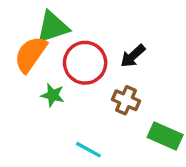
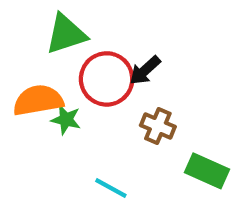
orange semicircle: (31, 54) -> (38, 100), moved, turned 45
black arrow: (133, 56) -> (145, 70), moved

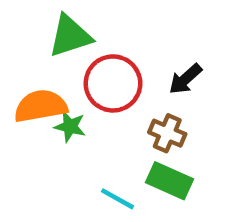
black arrow: (145, 70) -> (185, 79), moved
green rectangle: (207, 171) -> (170, 181), moved

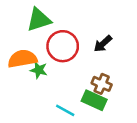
brown cross: (167, 133) -> (102, 84), moved

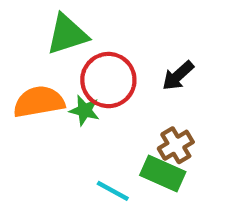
green star: (39, 70) -> (84, 110), moved
brown cross: (102, 84) -> (176, 145), turned 36

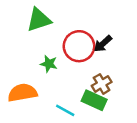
red circle: (108, 80) -> (79, 46), moved
orange semicircle: (39, 102) -> (22, 93), moved

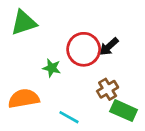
green triangle: (39, 20) -> (24, 23), moved
green rectangle: (94, 100) -> (124, 111), moved

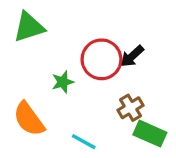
green star: (52, 68) -> (63, 82), turned -30
orange semicircle: (24, 99) -> (29, 119), turned -116

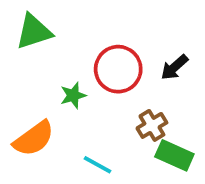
black arrow: (132, 56) -> (174, 67), moved
orange semicircle: (29, 119) -> (34, 139), turned -90

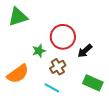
black arrow: (174, 67) -> (85, 51), moved
brown cross: (152, 125) -> (58, 67), moved

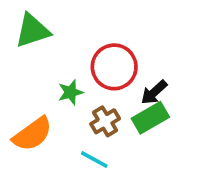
green rectangle: (93, 83) -> (150, 118), moved, turned -54

